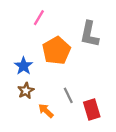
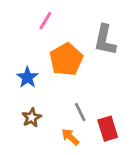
brown star: (26, 91) -> (32, 118), moved
orange arrow: (46, 111) -> (70, 137), moved

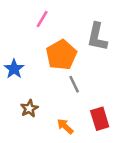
blue star: (27, 77) -> (14, 69), moved
gray line: (80, 112) -> (74, 84), moved

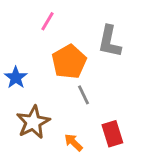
brown star: (29, 108) -> (33, 122), size x1.6

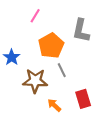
brown star: (33, 122) -> (35, 81), moved, turned 30

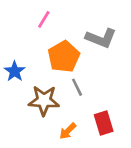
gray L-shape: (81, 31) -> (101, 38), turned -80
orange arrow: (54, 105) -> (68, 131), turned -88

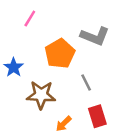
pink line: (44, 19) -> (30, 19), moved
gray line: (77, 87) -> (86, 82), moved

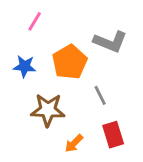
blue star: (14, 67) -> (25, 66), moved, turned -30

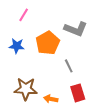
brown star: (48, 110) -> (26, 89), moved
orange arrow: (74, 143) -> (51, 99), turned 56

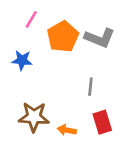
orange pentagon: (48, 43) -> (63, 37), moved
gray line: (69, 66) -> (90, 87), turned 32

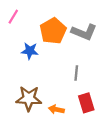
pink line: (31, 19) -> (13, 17), moved
blue star: (22, 60) -> (30, 51), moved

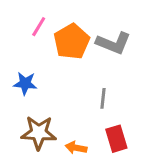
pink line: (13, 17) -> (39, 27), moved
blue star: (30, 51) -> (25, 83), moved

